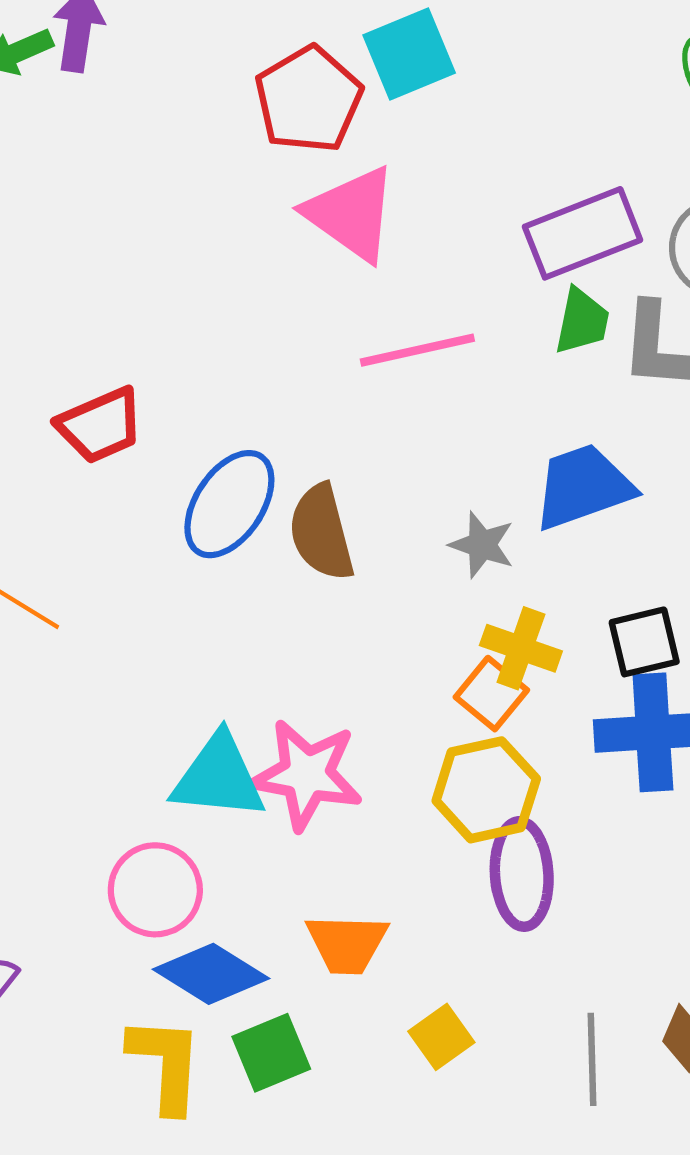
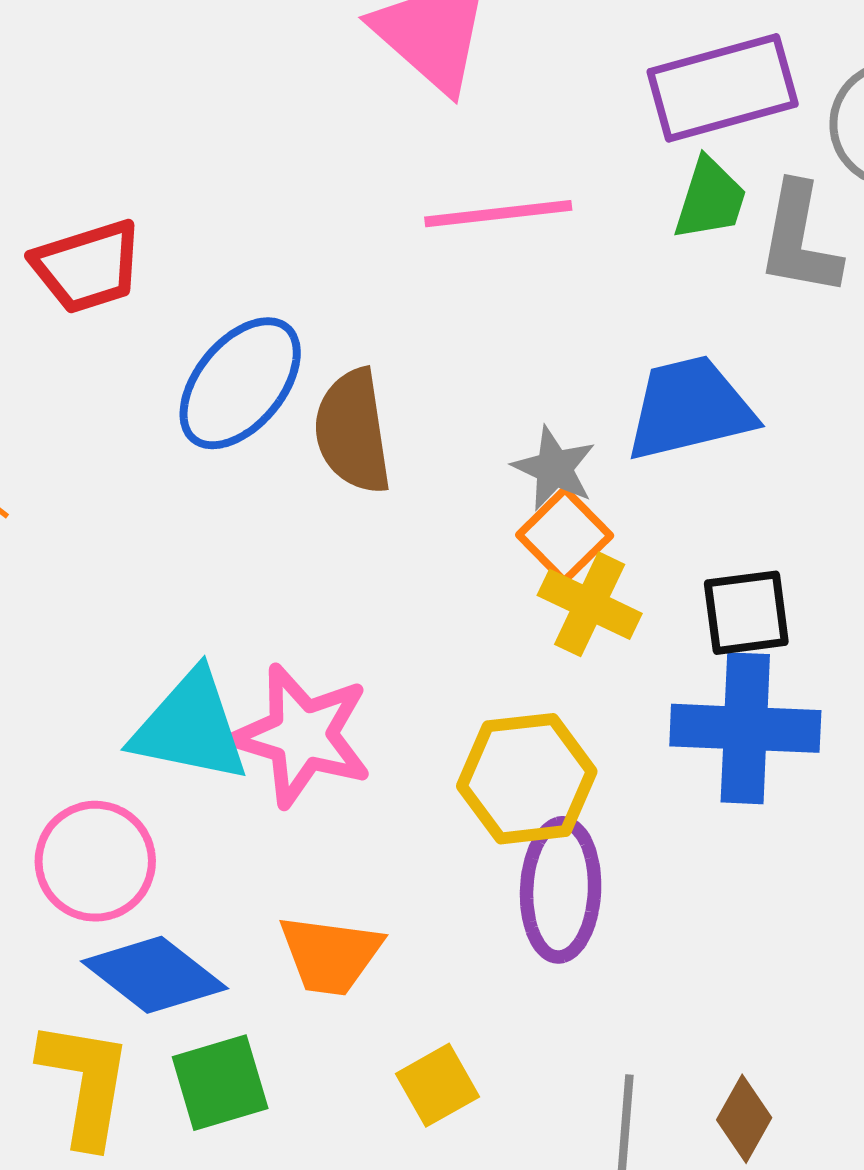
orange square: (491, 694) -> (565, 535), moved

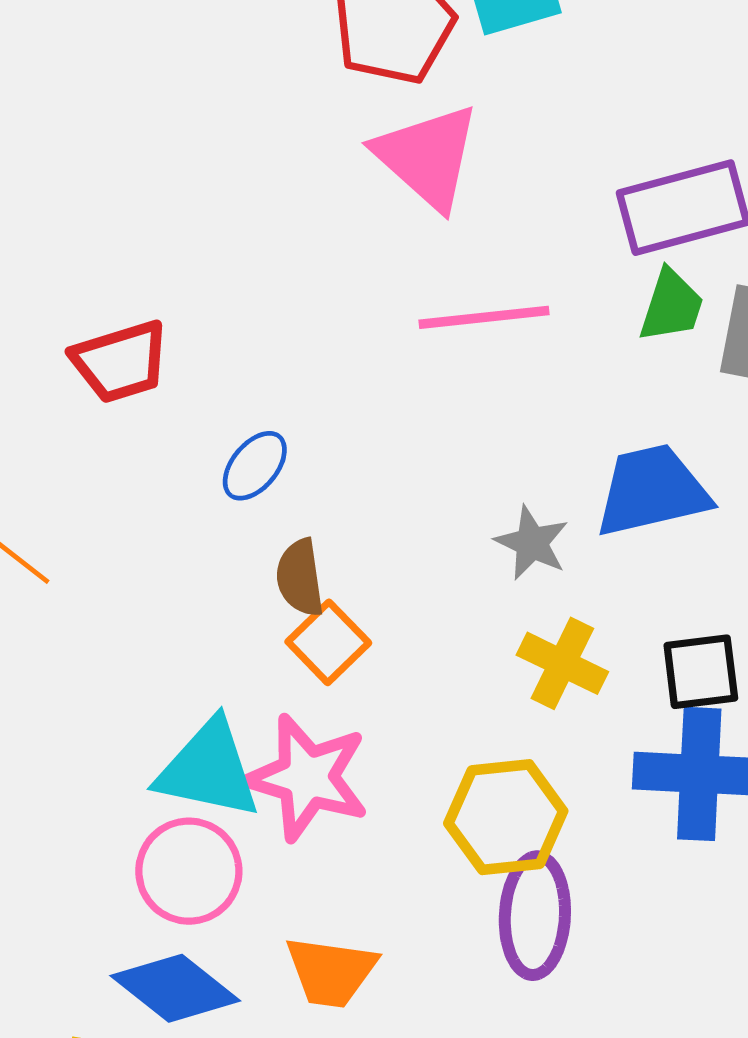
blue ellipse: (240, 383) -> (255, 466), size x0.6
brown semicircle: (353, 431) -> (300, 578), moved, size x0.7
orange square: (565, 535) -> (328, 642), moved
pink circle: (95, 861) -> (189, 871), moved

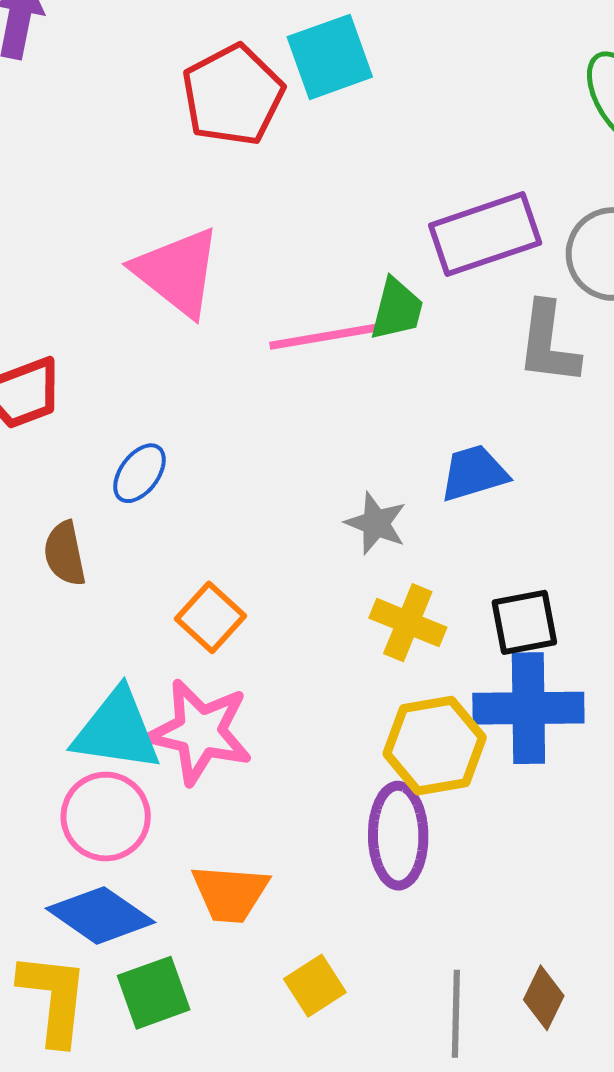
pink triangle: (427, 157) -> (177, 272), moved
green trapezoid: (671, 306) -> (397, 309), moved
blue trapezoid: (652, 491) -> (474, 473), size x0.7
brown semicircle: (300, 578) -> (65, 554), moved
yellow hexagon: (506, 817) -> (435, 746), moved

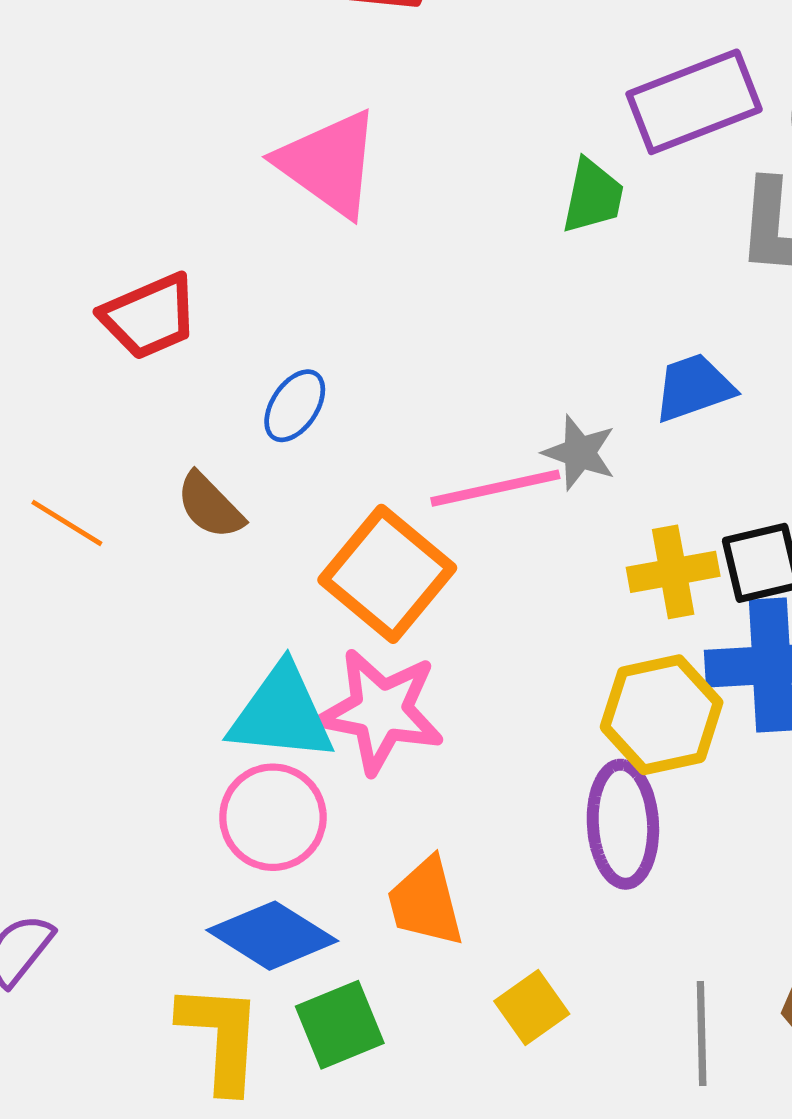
pink line: (324, 337) -> (495, 488), moved
brown semicircle: (65, 554) -> (210, 506), turned -30
orange square: (210, 617) -> (387, 574), size x1.6
yellow cross: (408, 623) -> (673, 572), moved, turned -30
orange trapezoid: (230, 893) -> (426, 902), turned 74

